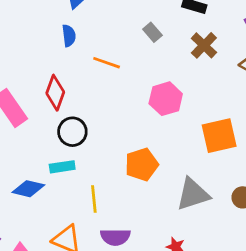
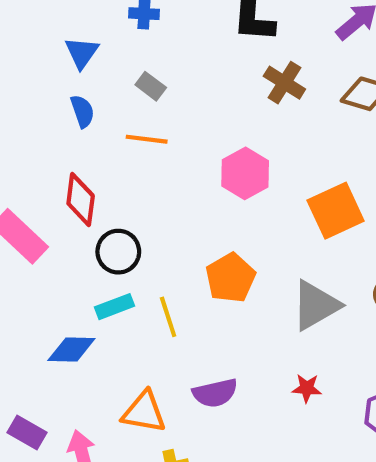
gray rectangle: (152, 32) -> (151, 86), moved
yellow line: (94, 199) -> (168, 317), moved

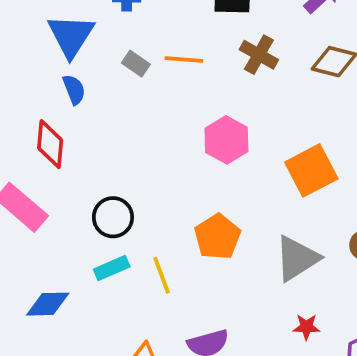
blue triangle: (82, 53) -> (71, 36), size x1.5
orange line: (147, 139) -> (184, 59), moved
red diamond: (81, 200) -> (50, 144), moved
blue diamond: (71, 350) -> (48, 304), moved
red star: (307, 388) -> (306, 327), moved

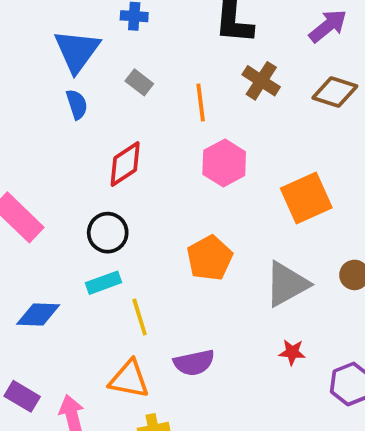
orange line: (184, 59) -> (201, 103), moved, turned 75
red diamond: (50, 144) -> (125, 164), moved, turned 48
yellow line: (162, 275) -> (140, 317), moved

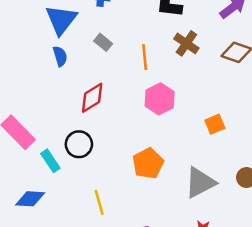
orange square: (306, 198) -> (215, 124), size x0.6
cyan rectangle: (104, 283) -> (50, 161), moved, turned 75

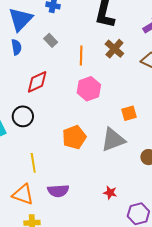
gray triangle: (200, 183) -> (113, 140), moved

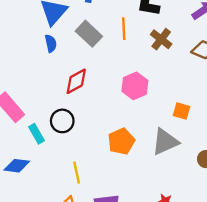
gray rectangle: (51, 40) -> (89, 34), size x1.6
orange line: (81, 55) -> (124, 29), moved
orange square: (129, 113) -> (182, 111), turned 35

